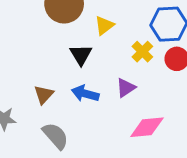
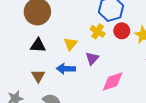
yellow triangle: (104, 25) -> (70, 44), moved
black triangle: (81, 55) -> (38, 45), moved, turned -42

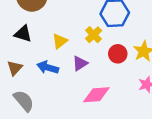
red circle: (122, 31) -> (118, 54), moved

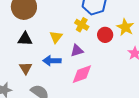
purple triangle: (80, 63) -> (77, 51), turned 32
pink diamond: (96, 95) -> (82, 74), moved

